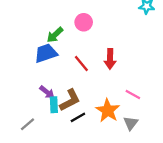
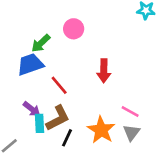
red line: (81, 64) -> (59, 85), moved
black line: (78, 117) -> (67, 138), turned -35
gray triangle: (131, 123) -> (131, 133), moved

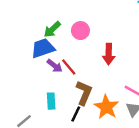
pink circle: (74, 29) -> (80, 31), moved
purple arrow: (32, 109) -> (55, 66), moved
brown L-shape: (58, 118) -> (84, 93), moved, turned -40

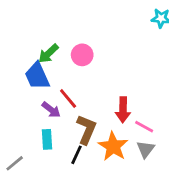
blue trapezoid: (43, 48) -> (37, 76), turned -95
red arrow: (109, 54) -> (123, 110), moved
purple arrow: (55, 66) -> (51, 110), moved

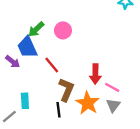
purple arrow: (51, 110) -> (13, 62), moved
cyan rectangle: (47, 139) -> (25, 101), moved
black line: (77, 155) -> (59, 110), turned -32

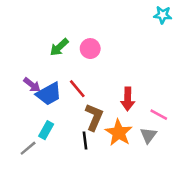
blue trapezoid: (27, 47) -> (49, 94), moved, turned -95
pink line: (112, 87) -> (159, 115), moved
cyan rectangle: (25, 101) -> (46, 130), turned 32

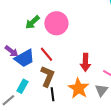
pink circle: (90, 49) -> (56, 23), size x1.5
brown L-shape: (94, 117) -> (47, 76), moved

